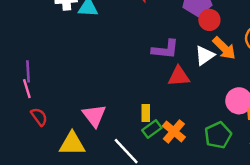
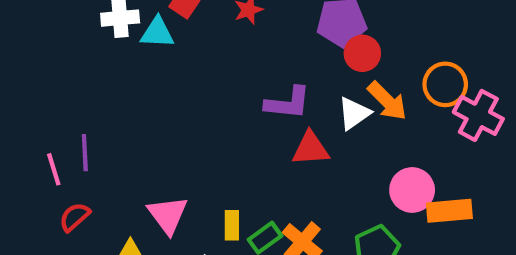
purple line: (28, 71) -> (85, 153), moved
yellow rectangle: (146, 113) -> (232, 225), moved
red semicircle: (39, 117) -> (74, 217), turned -96

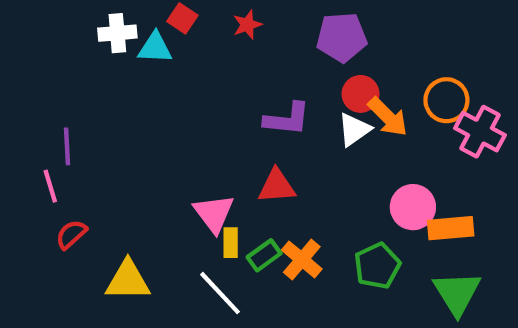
red circle: (362, 53) -> (361, 94), moved
red triangle: (311, 149) -> (277, 186), moved
purple line: (85, 153) -> (67, 146), moved
pink triangle: (168, 215) -> (214, 213), moved

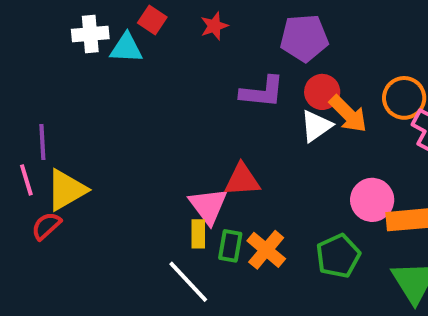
purple L-shape: (287, 119) -> (262, 92), moved
pink triangle: (214, 213) -> (208, 206), moved
green rectangle: (264, 255) -> (230, 246), turned -44
yellow triangle: (128, 280) -> (66, 190), moved, turned -30

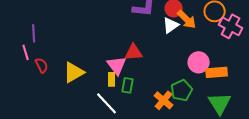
yellow triangle: (66, 190) -> (74, 72), moved
red semicircle: (46, 226) -> (42, 65), moved, turned 105
orange cross: (266, 250) -> (164, 100), moved

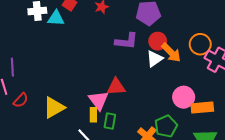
red semicircle: (42, 65) -> (21, 100), turned 70

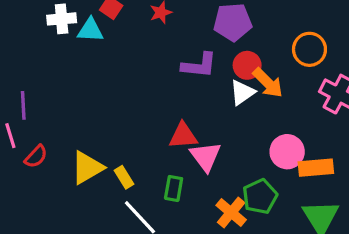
orange circle: (200, 44) -> (309, 49), moved
pink triangle: (99, 100) -> (206, 156), moved
yellow rectangle: (93, 115) -> (124, 177), moved, turned -32

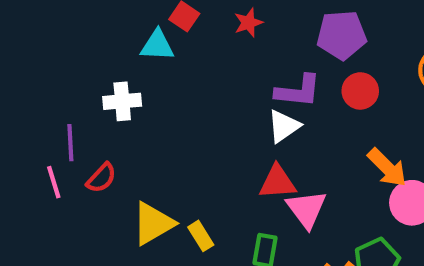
white cross: (62, 19) -> (122, 101), moved
orange arrow: (268, 83) -> (387, 168), moved
white triangle: (242, 92) -> (284, 126), moved
red semicircle: (36, 156) -> (101, 178), moved

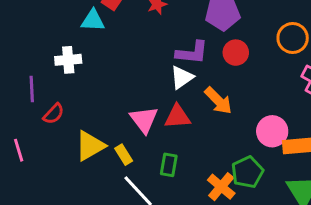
orange arrow: (387, 168) -> (218, 101), moved
pink line: (54, 182) -> (19, 150), moved
pink triangle: (306, 209) -> (144, 120), moved

